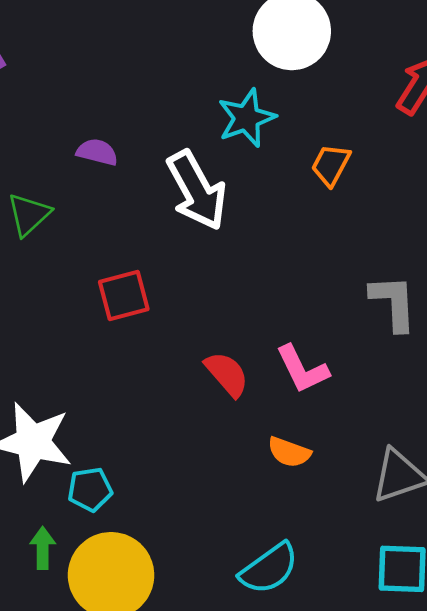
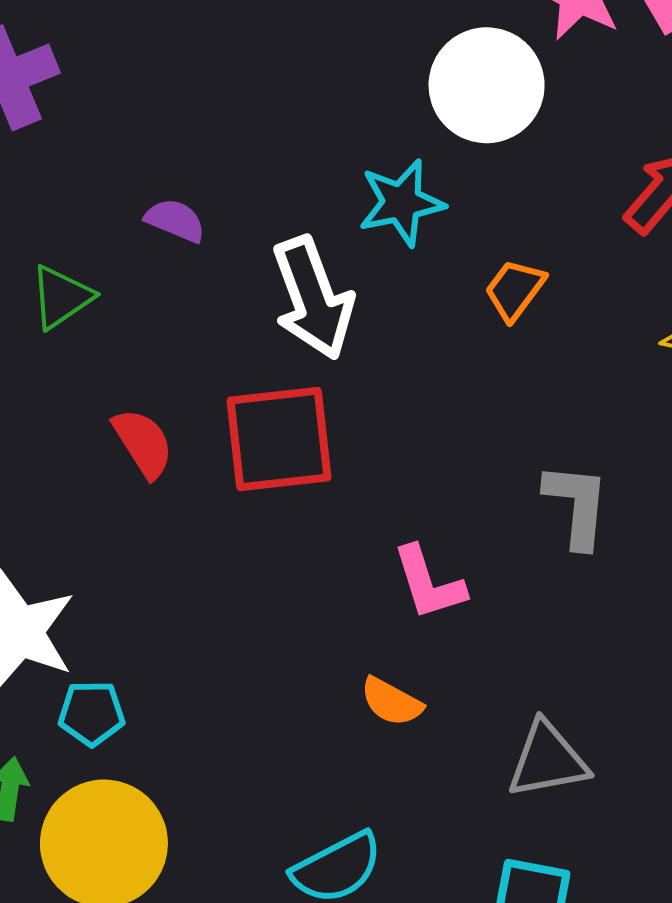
red square: (124, 295) -> (279, 439), moved, size x1.5
red semicircle: (227, 374) -> (143, 443), moved

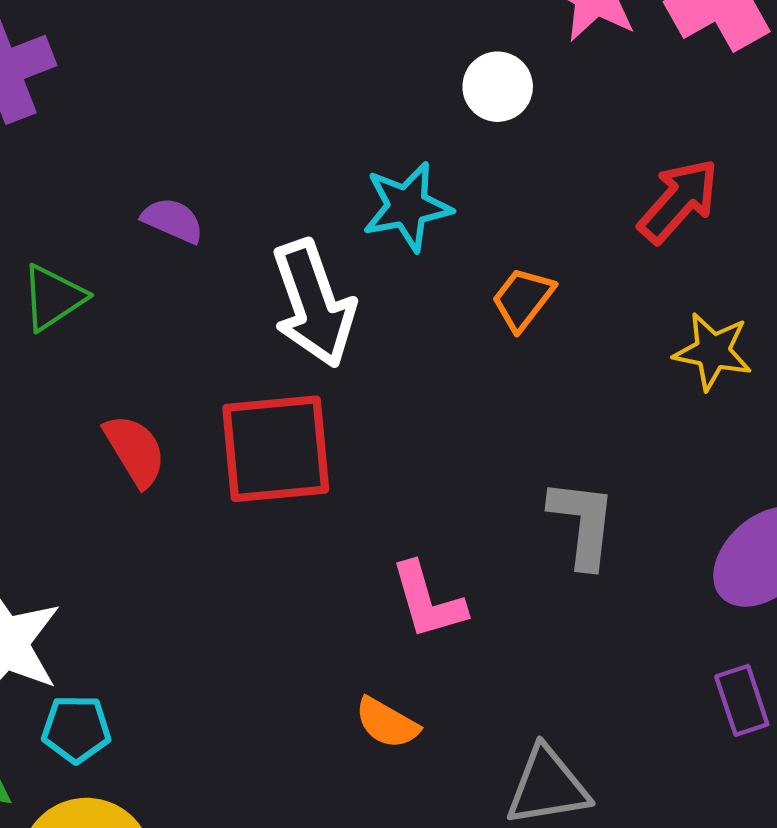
white circle: (487, 85) -> (498, 87), size x0.6

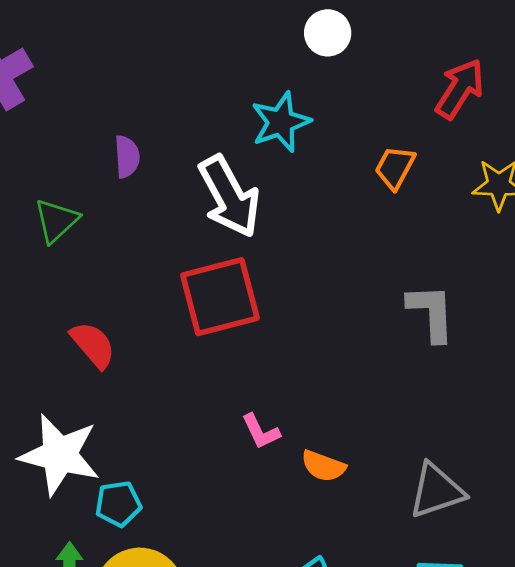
purple semicircle: (173, 220) -> (127, 157), turned 72
orange trapezoid: (523, 299) -> (395, 167), moved
red semicircle: (135, 450) -> (93, 345), moved
pink L-shape: (428, 601) -> (261, 431), moved, size x0.7

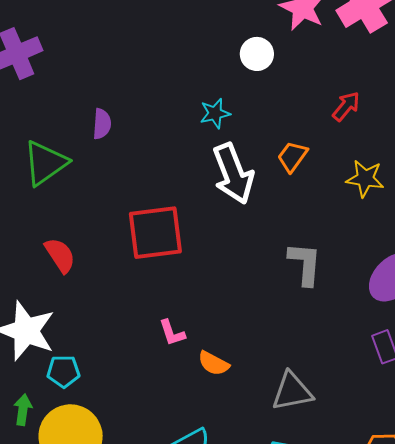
red arrow: (460, 89) -> (346, 106), size x0.7
cyan star: (281, 122) -> (215, 113), size x0.7
white arrow: (229, 196) -> (233, 174), moved
green triangle: (56, 221) -> (45, 163), size x1.4

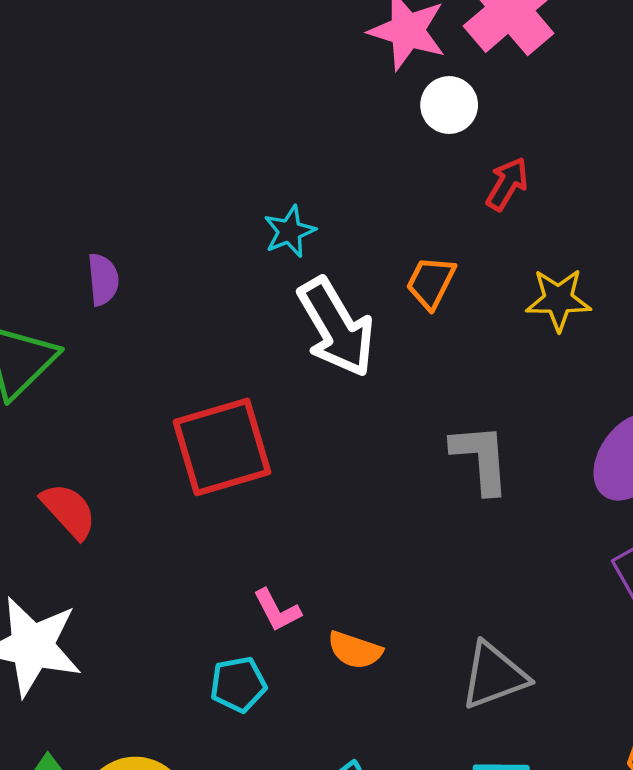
white circle: (257, 54) -> (449, 105), moved
cyan pentagon: (63, 371) -> (238, 684), moved

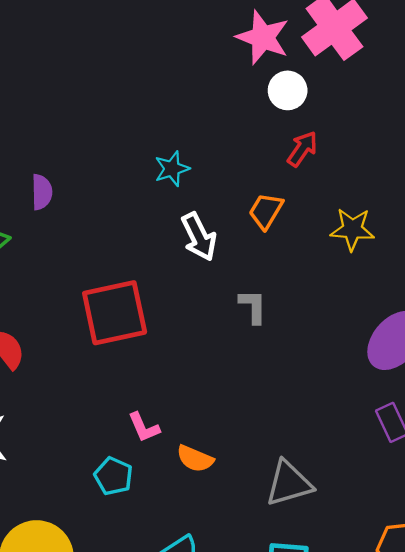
red arrow: (507, 184) -> (302, 149), moved
white arrow: (336, 327) -> (199, 237), size x0.7
gray L-shape: (481, 458) -> (253, 306), moved, size x0.7
cyan pentagon: (238, 684) -> (113, 476), turned 30

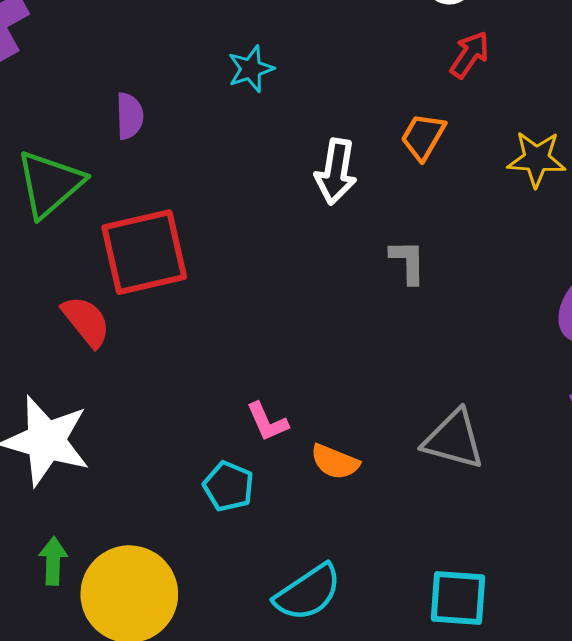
cyan star: (172, 169) -> (251, 69), moved
white arrow: (199, 237) -> (336, 172), turned 36
red square: (115, 313) -> (144, 252), moved
gray triangle: (289, 483) -> (454, 439), moved, turned 32

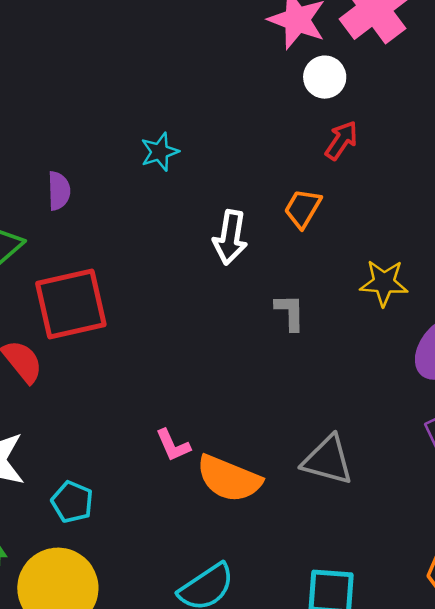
yellow star: (537, 159) -> (384, 283), moved
orange semicircle: (335, 462) -> (229, 479), size x1.6
cyan pentagon: (229, 486) -> (72, 502), moved

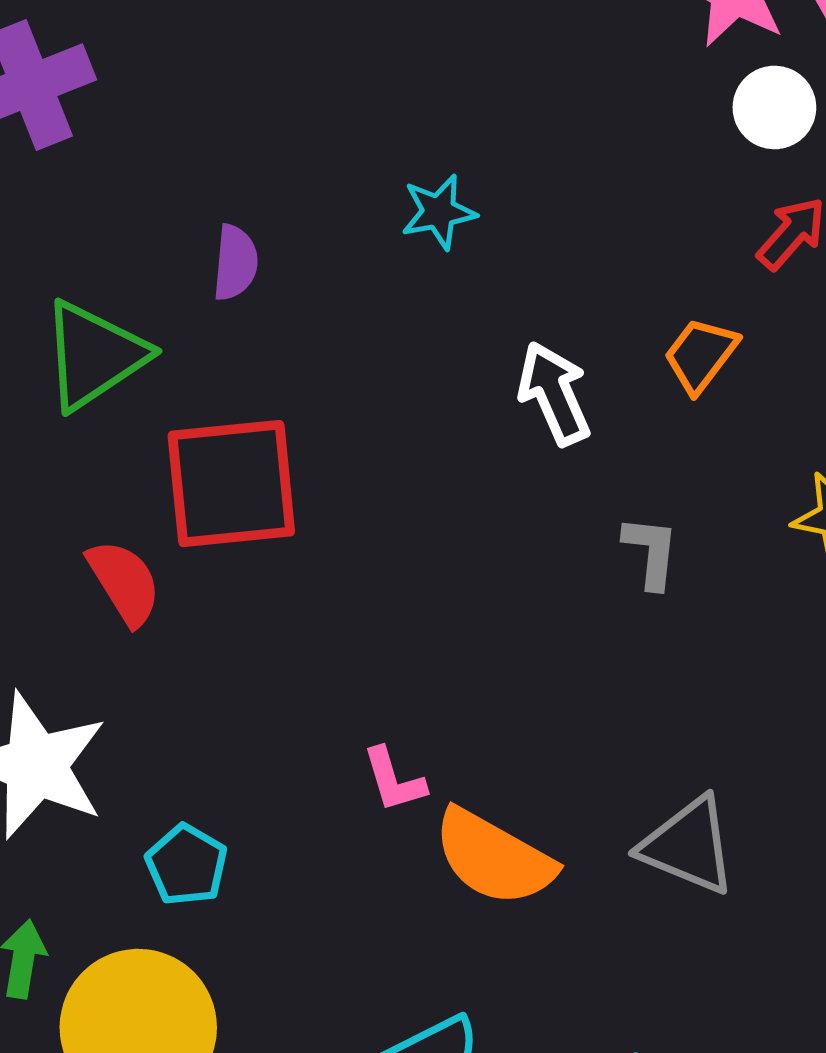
white arrow: (230, 237) -> (554, 393), turned 140

